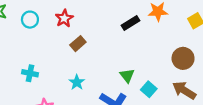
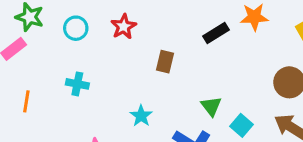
brown rectangle: (78, 44) -> (165, 62), moved, turned -35
cyan cross: (30, 73) -> (77, 84), moved

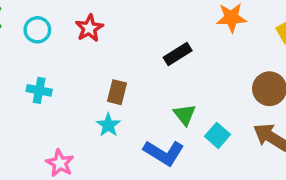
black rectangle: (216, 33) -> (178, 54), moved
brown rectangle: (165, 62) -> (117, 92), moved

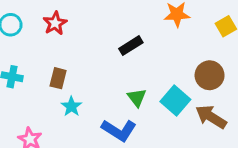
brown rectangle: (117, 92) -> (58, 78), moved
cyan square: (217, 135) -> (175, 100), moved, size x1.4

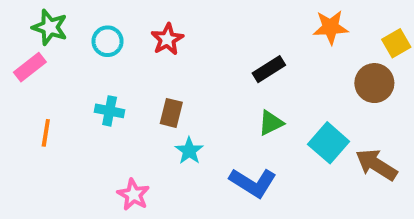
brown circle: (210, 75) -> (374, 83), moved
green triangle: (137, 98) -> (271, 123), moved, turned 42

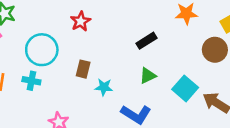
cyan circle: (108, 41) -> (42, 50), moved, size x1.6
cyan cross: (110, 111) -> (31, 81), moved
cyan star: (189, 151) -> (104, 87), moved, turned -30

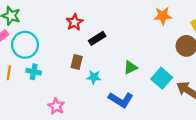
black rectangle: (146, 41) -> (97, 38), moved
cyan circle: (42, 50) -> (25, 45), moved

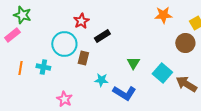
cyan circle: (25, 45) -> (64, 44), moved
green triangle: (130, 67) -> (133, 63), turned -32
cyan star: (94, 77) -> (101, 80), moved

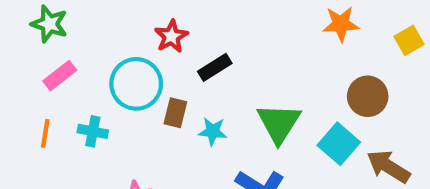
pink rectangle: (12, 35) -> (60, 76), moved
brown circle: (185, 43) -> (368, 96), moved
green triangle: (133, 63) -> (279, 123), size x1.6
cyan star: (101, 80) -> (213, 131), moved

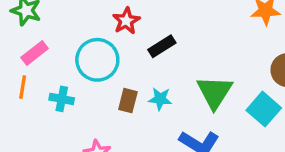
brown rectangle: (175, 113) -> (128, 101), moved
orange line: (45, 133) -> (23, 87), moved

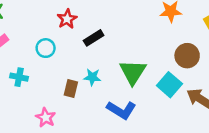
cyan circle: (97, 60) -> (46, 48), size x0.6
brown rectangle: (128, 101) -> (71, 88), moved

